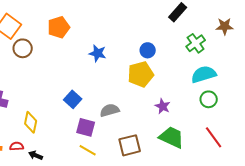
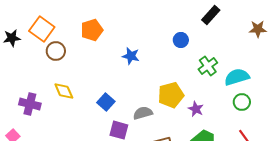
green cross: (196, 43) -> (208, 66), moved
blue circle: (148, 50) -> (181, 40), moved
yellow pentagon: (141, 74) -> (171, 95), moved
yellow diamond: (31, 122) -> (64, 91), moved, turned -35

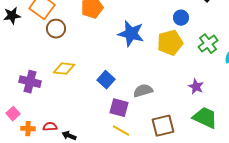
blue star: (131, 56) -> (131, 34), size x1.5
yellow diamond: (64, 91) -> (64, 69), turned -60
yellow pentagon: (171, 95) -> (170, 43), moved

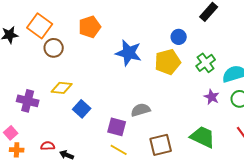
blue square: (106, 80) -> (82, 109), moved
purple star: (196, 87) -> (212, 97), moved
orange cross: (28, 129) -> (17, 150), moved

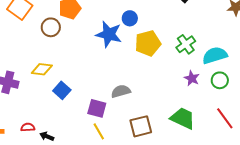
blue circle: (179, 37) -> (130, 18), moved
brown circle: (54, 48) -> (51, 27), moved
yellow line: (119, 150) -> (99, 131), turned 30

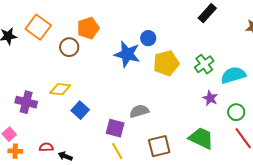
green circle: (220, 80) -> (236, 112), moved

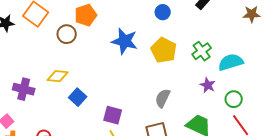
blue circle: (148, 38) -> (163, 12), moved
yellow pentagon: (166, 63) -> (164, 50), turned -30
gray semicircle: (139, 111) -> (163, 98), moved, turned -48

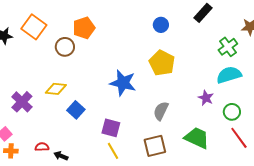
blue star: (125, 41) -> (123, 83), moved
green cross: (202, 51) -> (228, 47), moved
purple cross: (24, 89) -> (22, 102), turned 30

